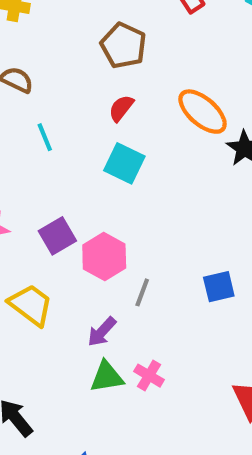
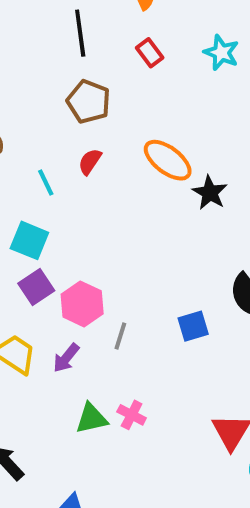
cyan line: (45, 137) -> (46, 183), moved
cyan square: (124, 163) -> (29, 240), moved
purple arrow: (102, 332) -> (66, 358), moved

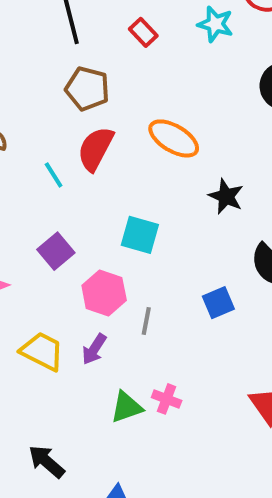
red semicircle: (90, 162) -> (96, 149), size x1.6
black star: (210, 193) -> (226, 196), moved
cyan square: (29, 240) -> (140, 235), moved
purple square: (36, 287) -> (56, 251), moved

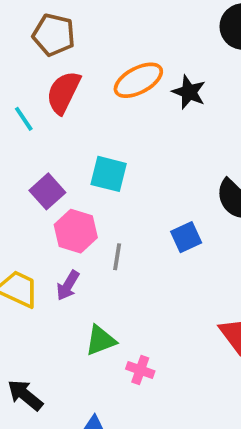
orange ellipse: (174, 138) -> (138, 80), turned -57
black star: (226, 196) -> (189, 92), moved
purple square: (56, 251) -> (47, 191), moved
pink cross: (167, 399) -> (140, 370), moved

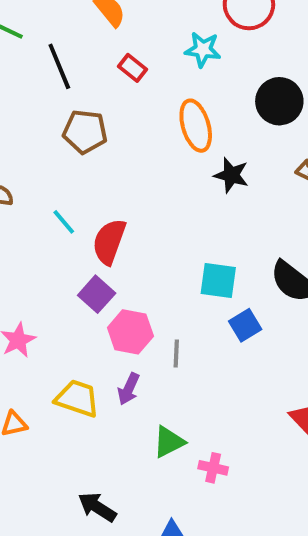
orange ellipse: (138, 80) -> (196, 126), moved, turned -72
red semicircle: (63, 92) -> (109, 242), moved
cyan square: (109, 174) -> (218, 280), moved

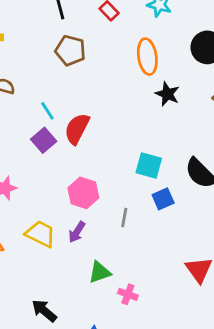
purple square: (97, 294) -> (44, 140), moved
gray line: (176, 354) -> (124, 218), moved

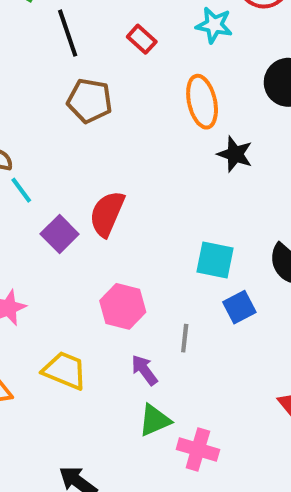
cyan line: (47, 111) -> (21, 190), moved
purple arrow: (77, 232) -> (144, 370), moved, turned 115
pink cross: (128, 294) -> (198, 449), size x1.4

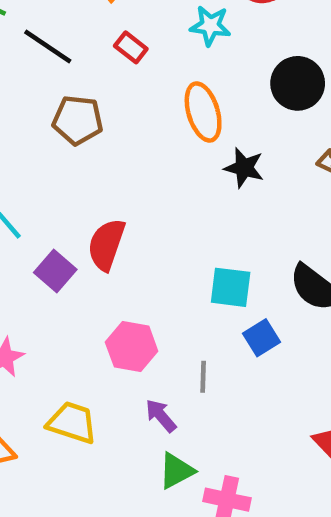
black line: (68, 33) -> (48, 47), turned -33

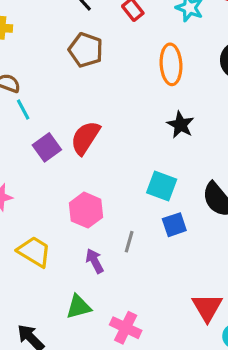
black star: (244, 168) -> (180, 125), moved
green triangle: (176, 471) -> (79, 307), moved

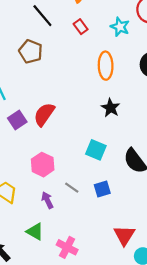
brown pentagon: (86, 50) -> (31, 51), moved
blue square: (174, 225) -> (102, 189), moved
gray line: (129, 242) -> (72, 188), turned -72
green triangle: (79, 307) -> (35, 232), turned 42

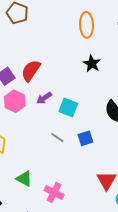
cyan square: (96, 150) -> (68, 108), moved
pink hexagon: (43, 165) -> (15, 101), moved
purple arrow: (47, 200) -> (44, 98), moved, turned -98

